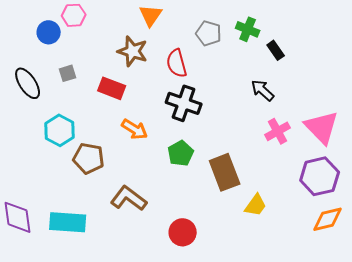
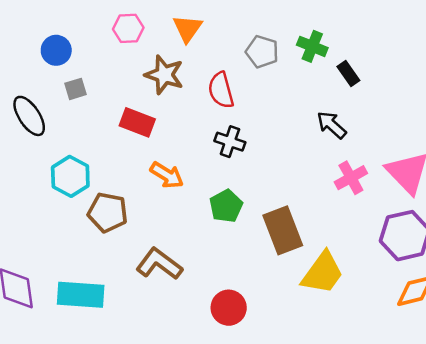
pink hexagon: (74, 15) -> (128, 28), moved
gray square: (68, 73) -> (75, 89), moved
black cross: (184, 103) -> (230, 142), size x0.7
yellow trapezoid: (256, 205) -> (323, 273), size x1.5

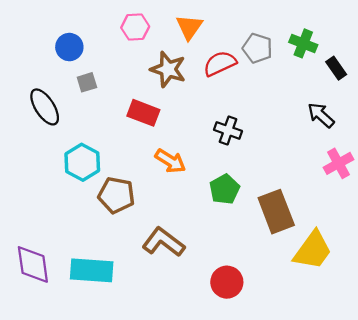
red semicircle: (221, 90) -> (220, 63), moved, turned 80

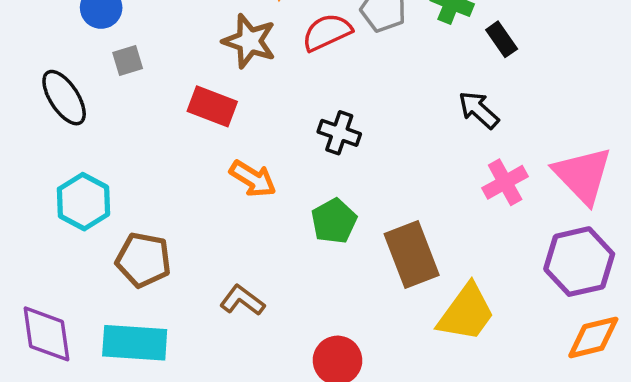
cyan hexagon: (82, 162) -> (83, 202), moved
brown pentagon: (116, 195) -> (143, 260), moved
brown L-shape: (163, 242) -> (242, 300), size x0.7

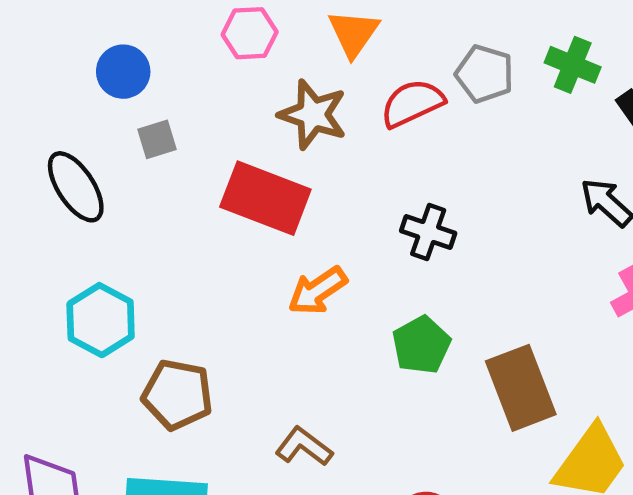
red rectangle: (212, 106) -> (265, 198), size x1.4
orange arrow: (253, 179) -> (317, 291), turned 114

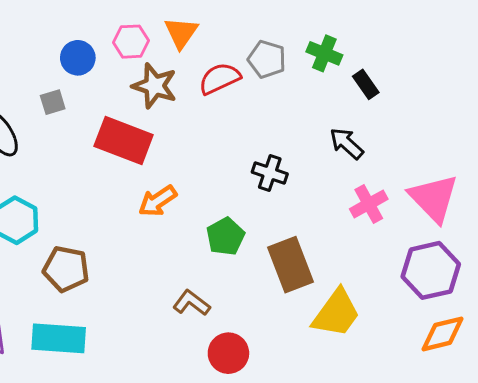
pink hexagon: (250, 33) -> (131, 42), moved
blue circle: (123, 72) -> (78, 58), moved
black cross: (428, 232) -> (270, 173), moved
brown L-shape: (304, 447) -> (192, 303), moved

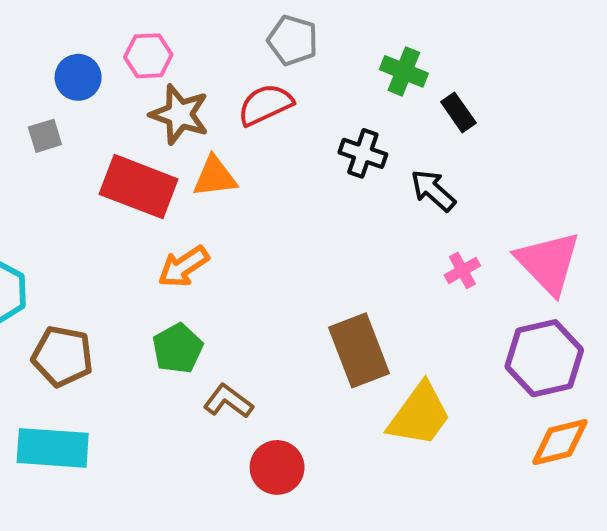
orange triangle: (181, 33) -> (215, 177), moved, turned 48
gray pentagon: (267, 59) -> (293, 40), moved
black cross: (270, 173) -> (363, 153), moved
pink cross: (369, 204) -> (462, 270), size x0.7
green pentagon: (225, 236) -> (178, 348), moved

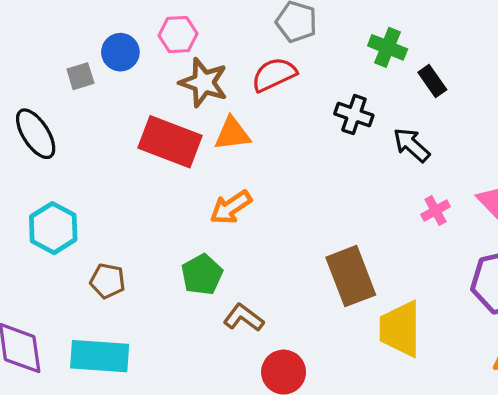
gray square: (45, 136) -> (80, 76), moved
orange arrow: (183, 267) -> (231, 207), moved
brown pentagon: (62, 356) -> (108, 281), size x0.7
yellow trapezoid: (419, 415) -> (400, 329), turned 144

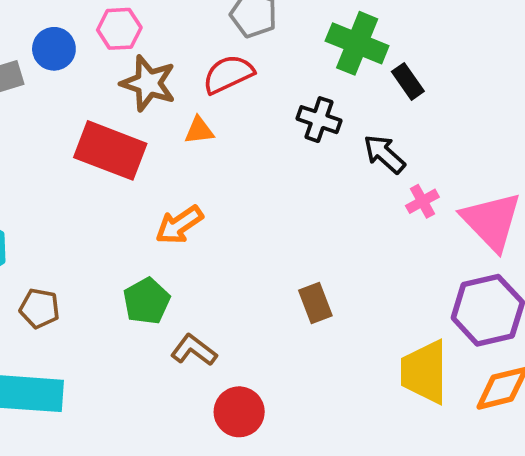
green cross: (388, 47) -> (357, 43), size x1.4
orange triangle: (232, 134) -> (199, 130), moved, size x0.7
pink cross: (436, 211) -> (422, 201), moved
brown rectangle: (351, 276) -> (315, 303), size x0.6
yellow trapezoid: (400, 329) -> (424, 372), moved

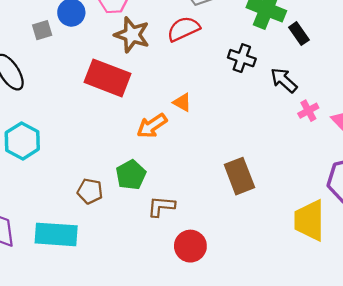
orange triangle: (199, 130) -> (182, 102), moved, turned 36
brown rectangle: (315, 303) -> (239, 176), size x1.4
brown pentagon: (39, 308) -> (90, 191), moved
brown L-shape: (194, 350) -> (161, 206), turned -32

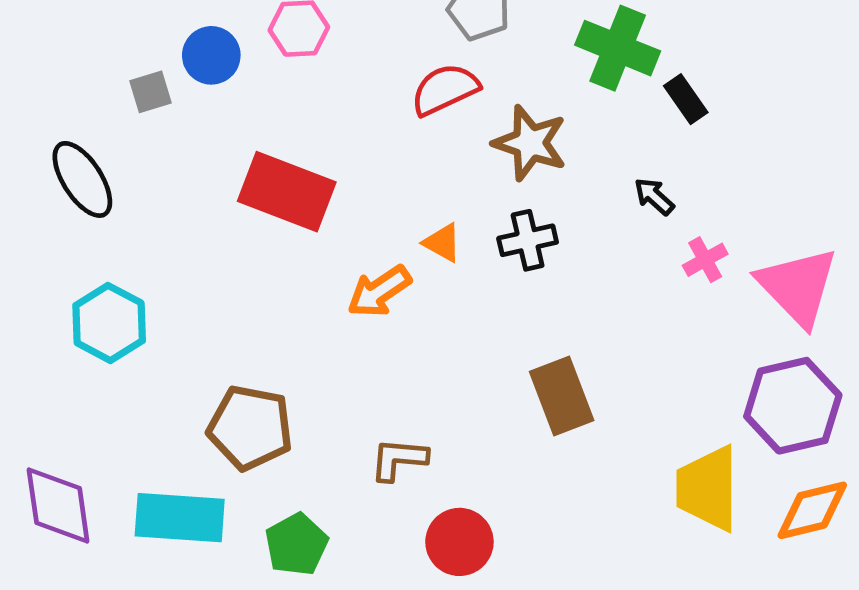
brown star: (132, 35) -> (530, 143), moved
black cross: (242, 58) -> (528, 240), moved, turned -32
black arrow: (284, 80) -> (654, 196), size x0.7
green pentagon: (131, 175) -> (296, 544), moved
brown pentagon: (90, 191) -> (250, 428), size x1.6

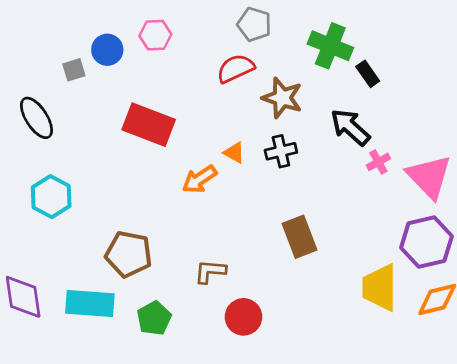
black arrow: (654, 196) -> (350, 127), size x1.8

